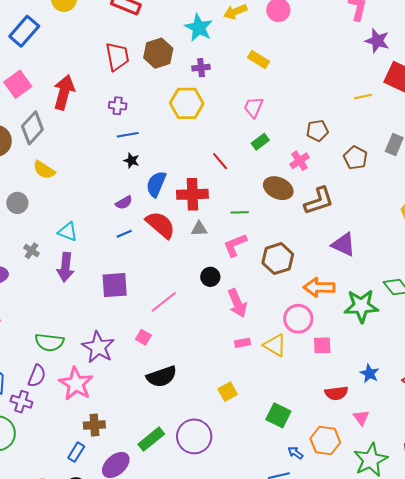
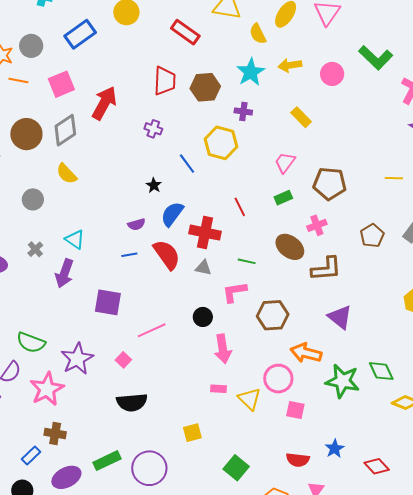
brown pentagon: (317, 131) -> (330, 184), moved, size x1.5
blue line: (128, 135) -> (187, 164), moved, turned 50

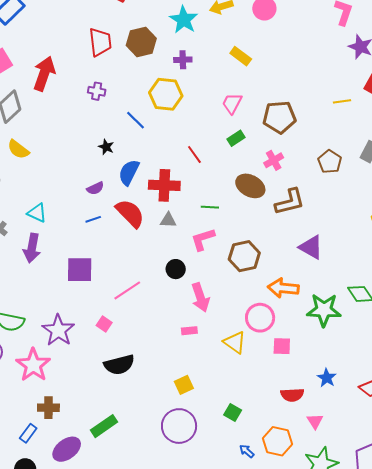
pink rectangle: (218, 389) -> (189, 331), moved
purple circle: (149, 468) -> (179, 426), moved
green square: (236, 468) -> (233, 413), size x0.7

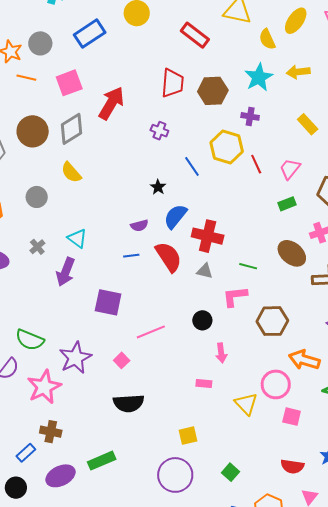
red line: (194, 154) -> (256, 164), moved
pink arrow: (200, 297) -> (221, 353), size x0.7

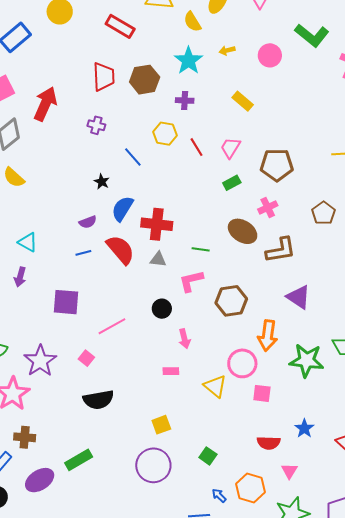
yellow arrow: (298, 72) -> (227, 50), size x0.7
yellow hexagon: (227, 147) -> (165, 134), size x0.7
purple arrow: (66, 272) -> (20, 277), size x0.7
orange arrow: (304, 360) -> (268, 336), turned -92

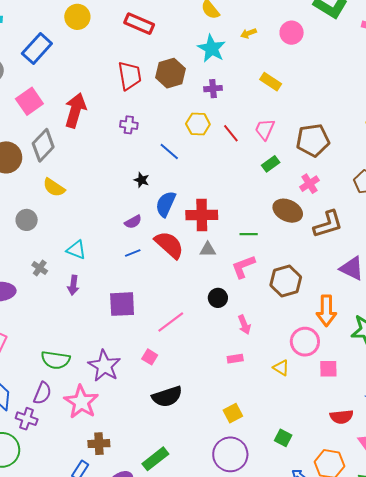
yellow triangle: (215, 386) -> (281, 368), size x0.7

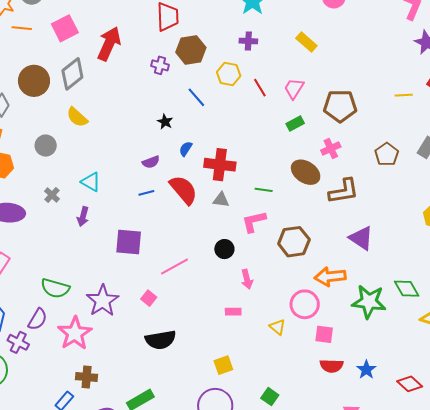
brown hexagon: (171, 73) -> (191, 50), moved
blue semicircle: (166, 204) -> (186, 149), size x0.6
orange arrow: (326, 311) -> (330, 277), turned 76
red semicircle: (342, 417) -> (331, 366), moved

